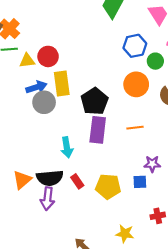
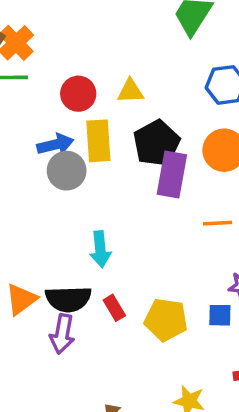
yellow triangle: (27, 61) -> (130, 91), moved
black pentagon: (95, 101) -> (157, 143), moved
purple rectangle: (98, 130) -> (172, 174), moved

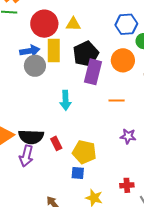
red circle: (78, 94) -> (44, 24), size x1.4
cyan arrow: (100, 249) -> (66, 100), moved
blue square: (220, 315) -> (78, 173), moved

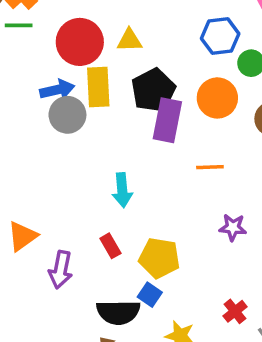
cyan arrow: (66, 100) -> (122, 190), moved
black semicircle: (31, 137) -> (118, 312), moved
blue square: (78, 173) -> (150, 295), turned 32
red cross: (127, 185) -> (235, 311), turned -32

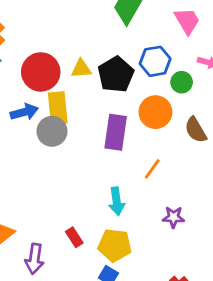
black pentagon: (153, 90) -> (116, 74), moved
gray circle: (67, 115) -> (52, 131), moved
orange line: (210, 167) -> (152, 169), turned -50
cyan arrow: (122, 190) -> (117, 201), moved

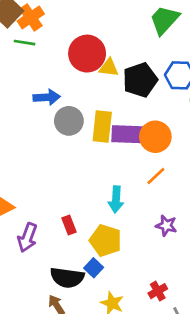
red circle: (41, 72) -> (87, 54), moved
yellow rectangle: (58, 108) -> (102, 127), moved
orange circle: (155, 112) -> (155, 137), moved
purple rectangle: (116, 132) -> (129, 134), turned 72

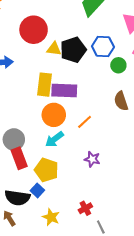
yellow triangle: (109, 68) -> (54, 49), moved
gray circle: (69, 121) -> (14, 139), moved
orange circle: (155, 137) -> (54, 115), moved
cyan arrow: (116, 199) -> (54, 139), turned 48
red rectangle: (69, 225) -> (19, 158), size x1.5

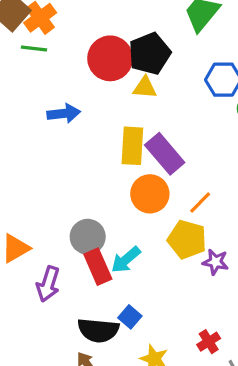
black pentagon: (73, 50) -> (149, 54), moved
purple rectangle: (64, 91) -> (165, 154), turned 50
cyan arrow: (54, 139) -> (126, 260), moved
yellow pentagon: (46, 170) -> (187, 240), moved

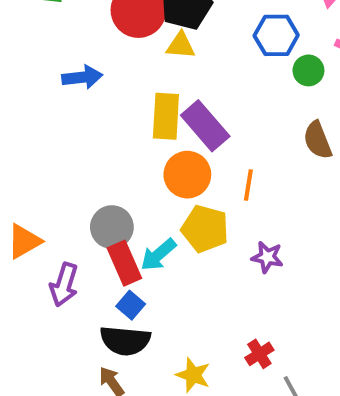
orange line: (200, 203) -> (248, 185), turned -35
yellow pentagon: (187, 240) -> (205, 229), moved
blue square: (130, 317) -> (131, 305), moved

